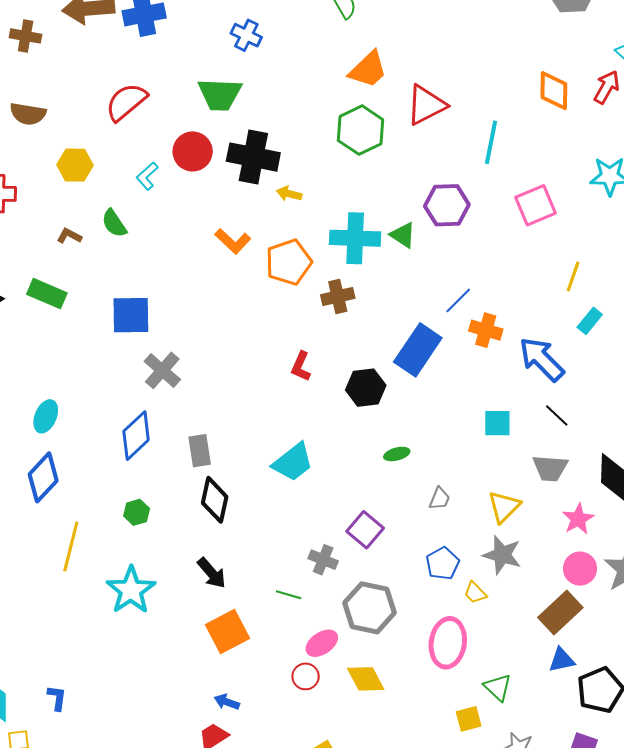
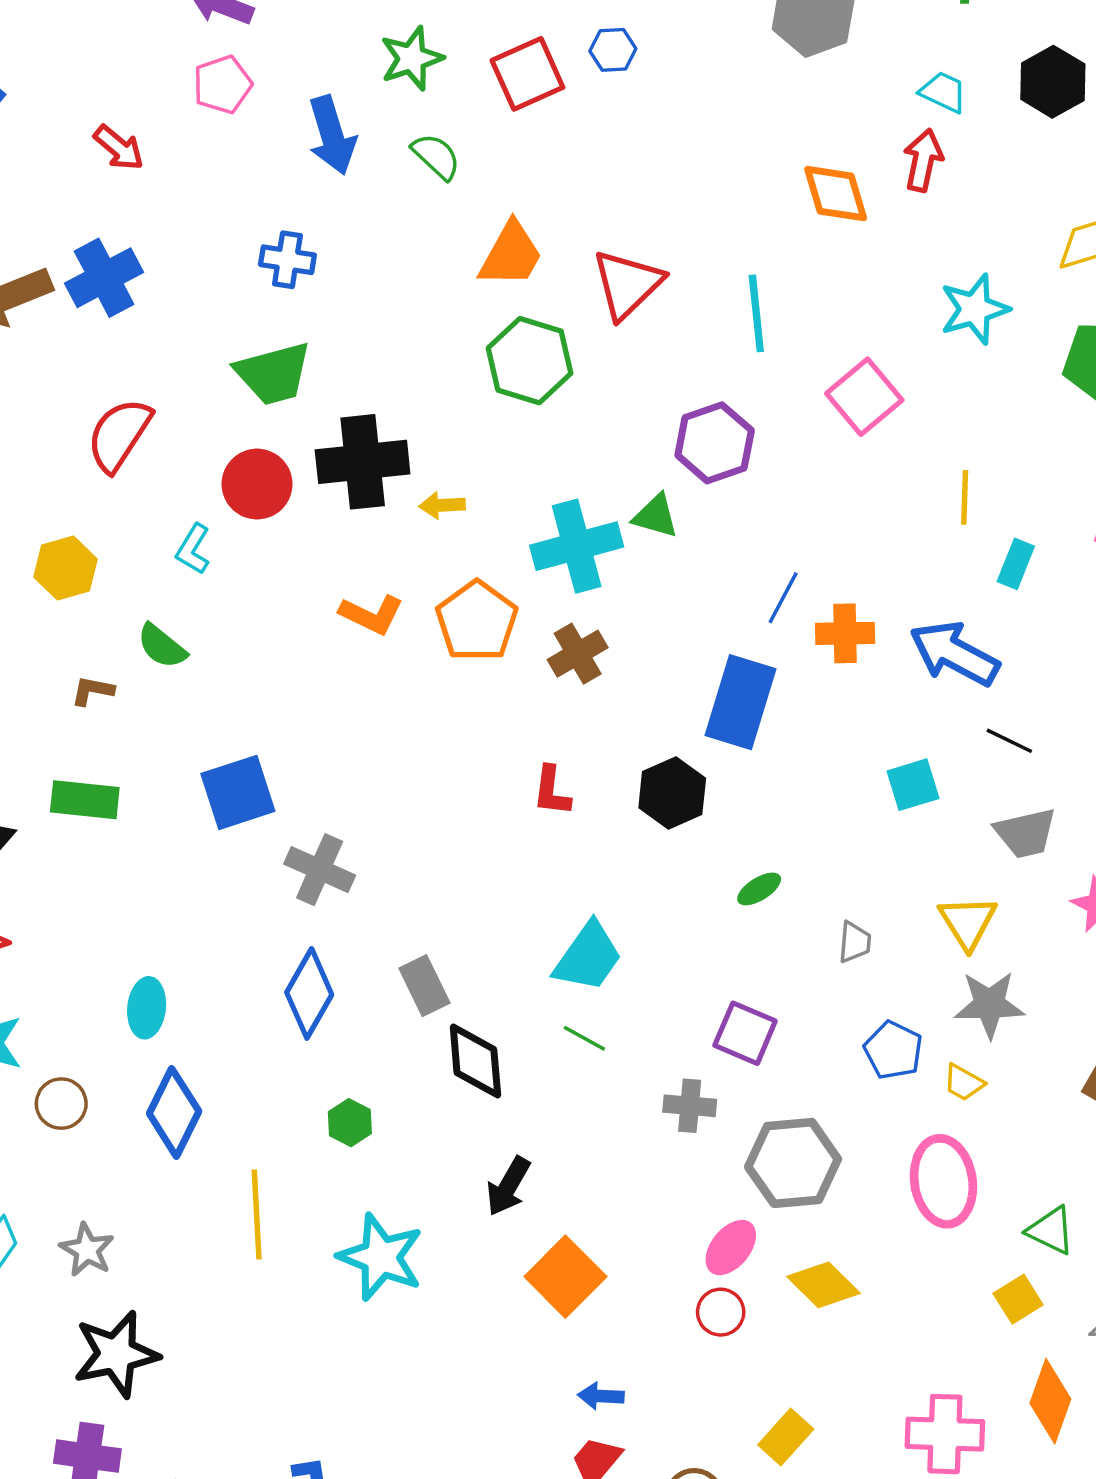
black arrow: (212, 573) -> (508, 1186), turned 88
green line: (289, 595) -> (584, 1038), moved, turned 30

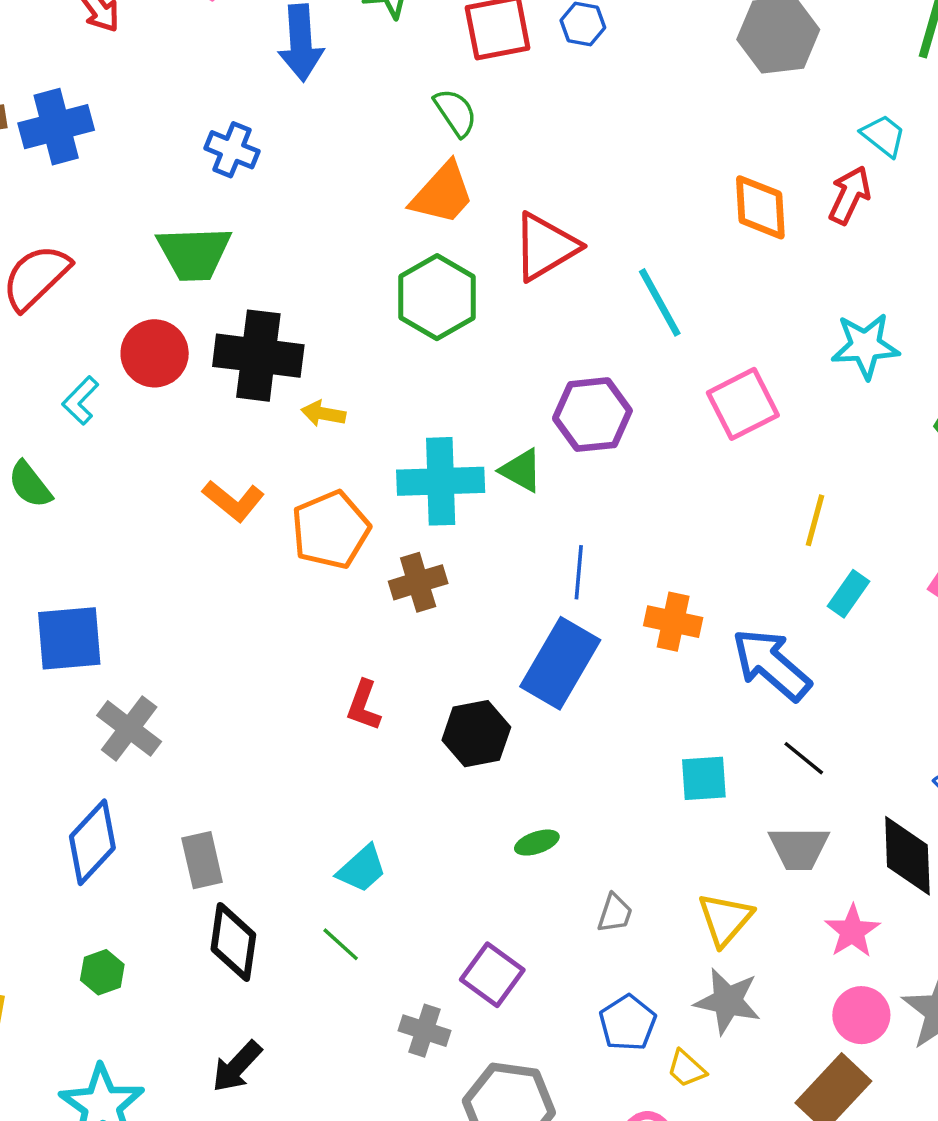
green semicircle: (436, 156) -> (455, 112), moved
cyan line: (756, 313) -> (660, 302), turned -36
blue line: (783, 598) -> (579, 572), moved, turned -36
cyan trapezoid: (588, 957) -> (362, 869), size x0.7

